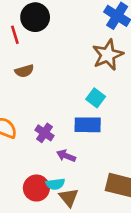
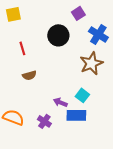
black circle: (35, 17) -> (58, 35), moved
purple arrow: (66, 156) -> (60, 102), moved

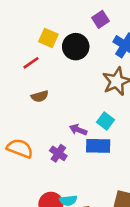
yellow square: (13, 14) -> (48, 38), moved, turned 35
red line: (22, 48) -> (31, 63), turned 72

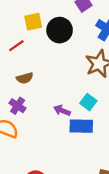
yellow square: (48, 38) -> (33, 22), turned -36
purple cross: (58, 153) -> (18, 106), moved

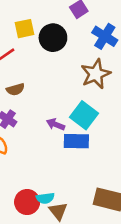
cyan square: (88, 102) -> (84, 115), size x1.5

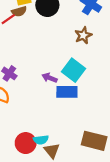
brown star: (96, 74) -> (83, 35), size x0.7
brown semicircle: (15, 89) -> (19, 11), moved

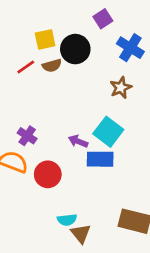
brown semicircle: (19, 11) -> (52, 66), moved
red circle: (26, 143) -> (48, 174), moved

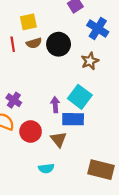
black circle: (75, 49) -> (59, 44), moved
red line: (26, 67) -> (13, 44), turned -64
purple arrow: (78, 141) -> (55, 105), turned 64
brown triangle: (81, 234) -> (59, 139), moved

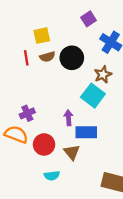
cyan square: (80, 97) -> (93, 96), moved
purple cross: (14, 100) -> (27, 113), turned 32
cyan semicircle: (46, 168) -> (52, 176), moved

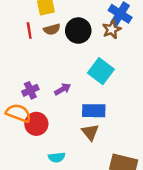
brown star: (103, 74) -> (112, 29), moved
purple arrow: (68, 118) -> (63, 89), moved, turned 64
red circle: (44, 144) -> (36, 124), moved
brown triangle: (72, 152) -> (90, 132), moved

